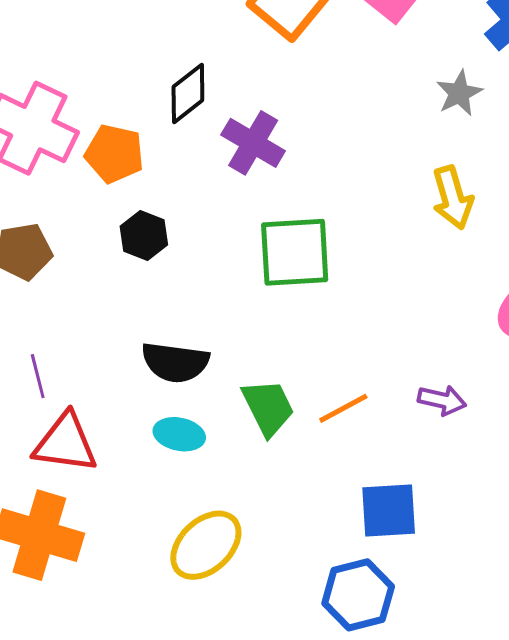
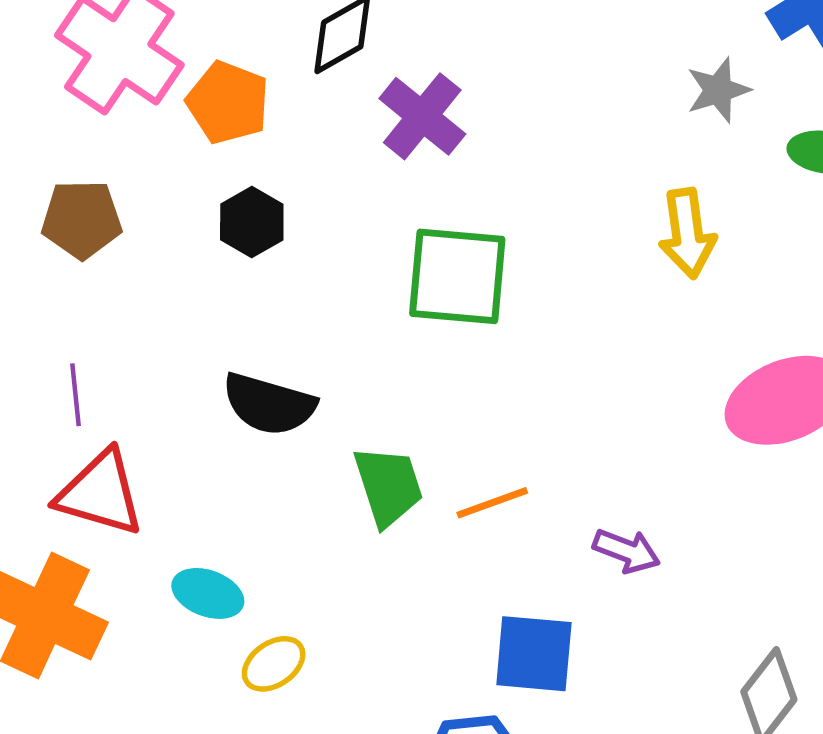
purple arrow: (442, 400) -> (627, 551), moved
cyan ellipse: (179, 434) -> (208, 593), moved
yellow ellipse: (206, 545) -> (274, 664), size x0.6

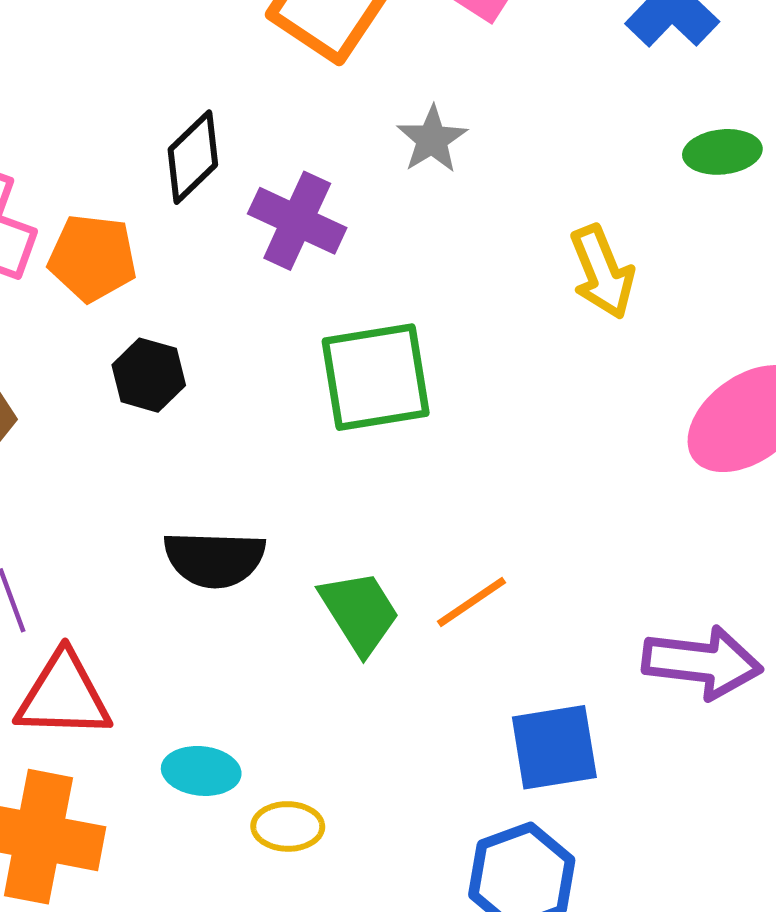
gray star: (718, 90) -> (432, 139), moved
purple arrow: (627, 551) -> (702, 662), moved, size x1.6
yellow ellipse: (274, 664) -> (288, 826), turned 50

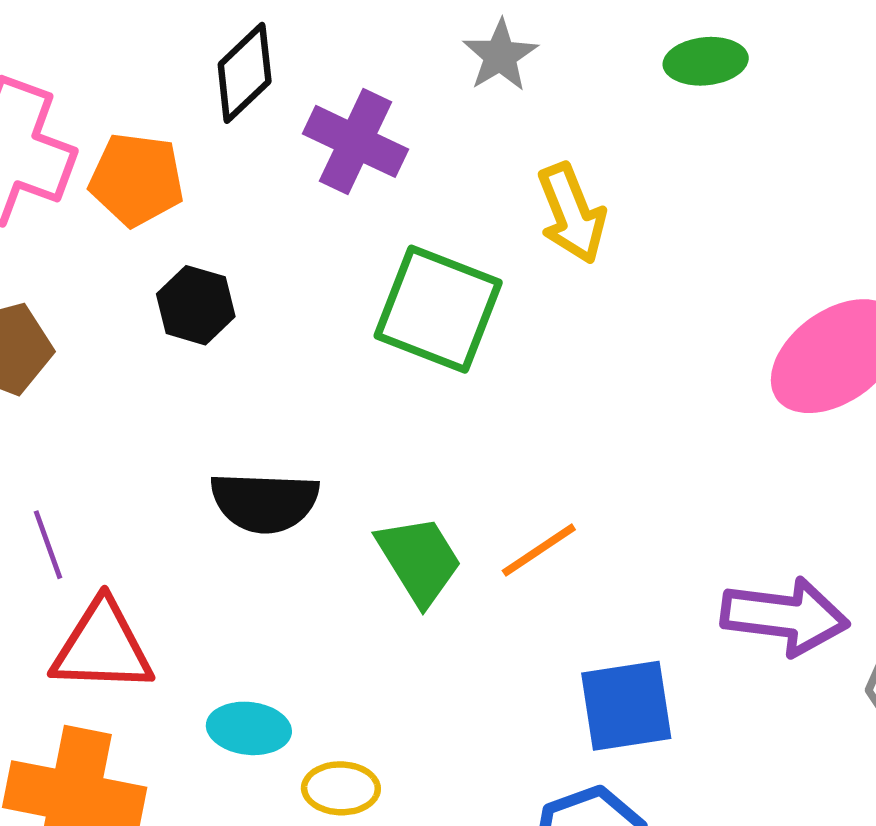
green ellipse: (722, 152) -> (706, 61), moved
yellow arrow: (602, 272) -> (572, 213), moved
green square: (376, 377) -> (438, 309), turned 30

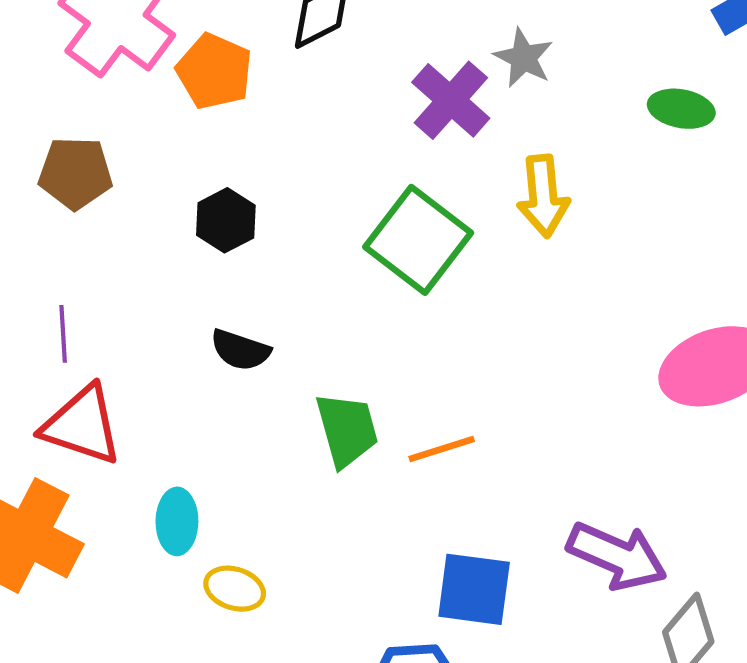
gray star: (500, 56) -> (524, 58), turned -30
purple cross: (356, 141) -> (451, 100), moved
black hexagon: (196, 305) -> (226, 220), moved
black semicircle: (265, 502) -> (240, 350), size x0.7
cyan ellipse: (249, 728) -> (177, 521), turned 68

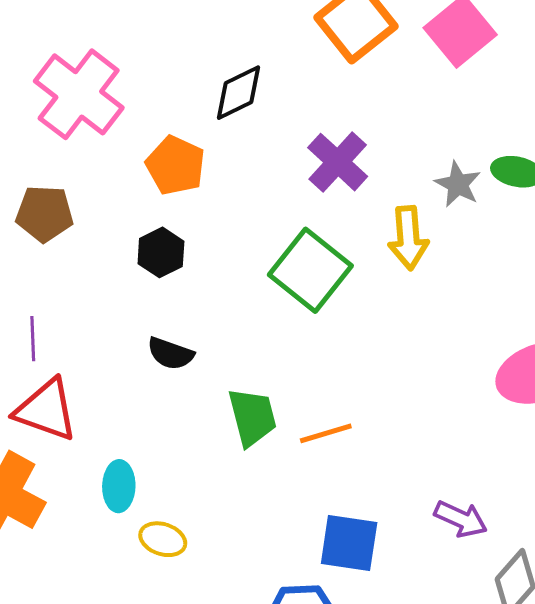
gray star: (524, 58) -> (458, 184), moved
orange pentagon: (214, 71) -> (176, 165), moved
purple arrow: (617, 556) -> (461, 519), size x0.7

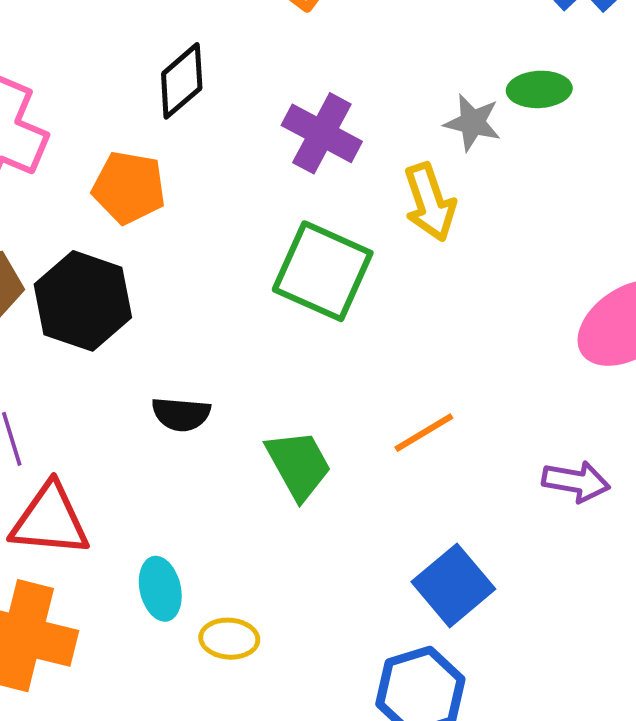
black hexagon: (161, 252) -> (83, 301), moved, size x1.6
orange line: (326, 433) -> (424, 433), moved
purple arrow: (461, 519) -> (576, 482), moved
blue square: (349, 543) -> (453, 585), turned -34

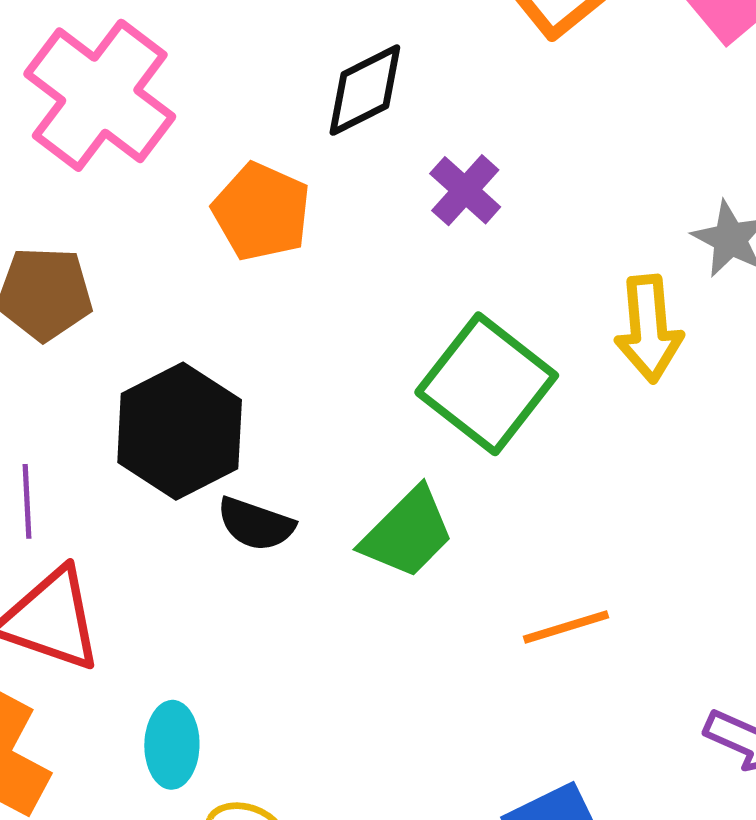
purple cross: (322, 133) -> (465, 190), moved, size x0.7
black hexagon: (83, 301) -> (180, 431), moved
green trapezoid: (299, 465) -> (408, 533), moved, turned 60

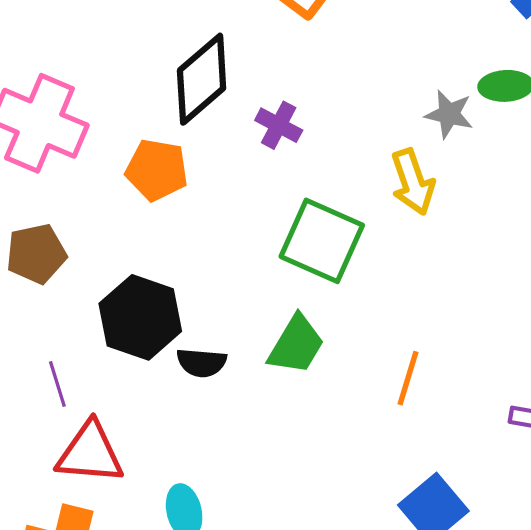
black diamond: (365, 90) -> (202, 79), size x1.4
orange line: (566, 627) -> (408, 378), turned -42

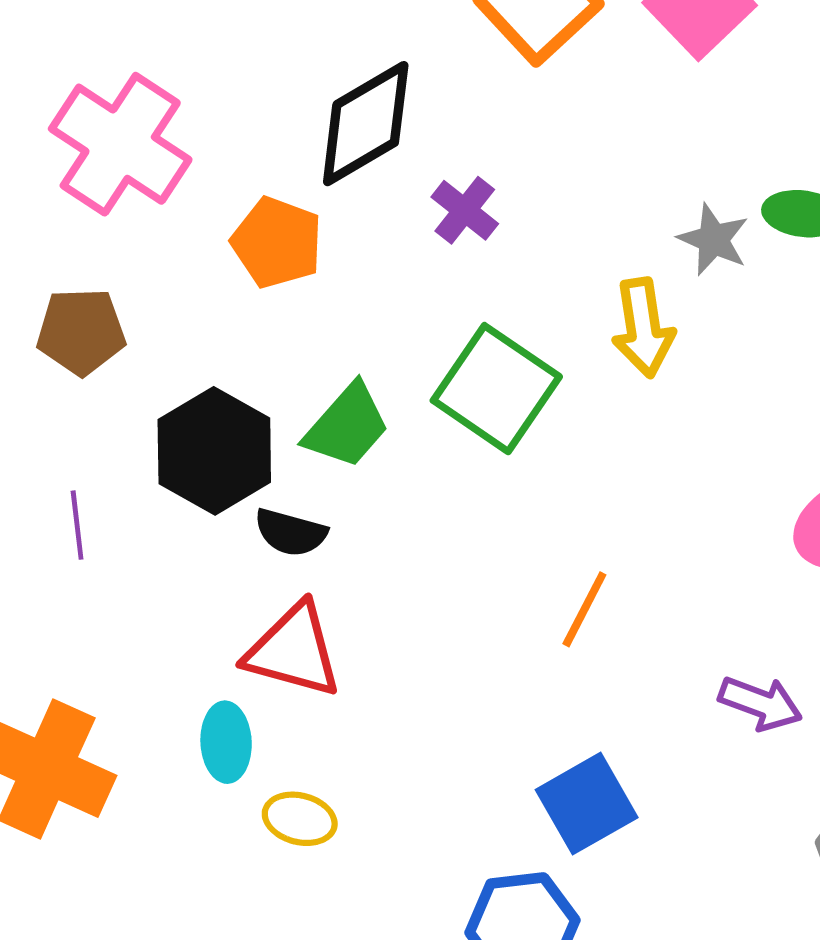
green trapezoid: (296, 345) -> (347, 426), moved
red triangle: (90, 453) -> (294, 651), moved

